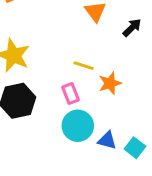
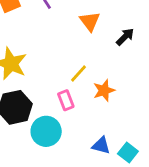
yellow line: (84, 66) -> (79, 73), turned -66
cyan circle: (78, 126) -> (46, 131), moved

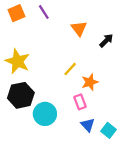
pink rectangle: (66, 100) -> (80, 102), moved
blue triangle: (101, 145) -> (88, 125), turned 32

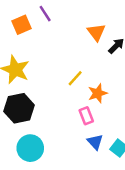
orange square: (16, 13) -> (22, 25), moved
orange triangle: (79, 28) -> (96, 32), moved
cyan circle: (45, 114) -> (30, 148), moved

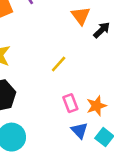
orange star: (98, 93) -> (96, 106), moved

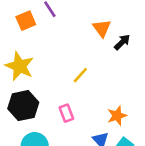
pink rectangle: (70, 103) -> (66, 113), moved

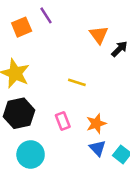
yellow line: (80, 75) -> (77, 82), turned 66
orange star: (117, 116) -> (96, 124), moved

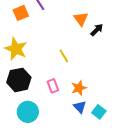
yellow line: (77, 82) -> (64, 56), turned 40

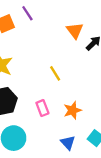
blue triangle: (80, 107) -> (68, 143), moved

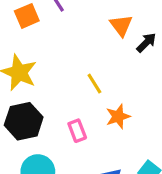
orange star: (72, 110) -> (118, 117), moved

